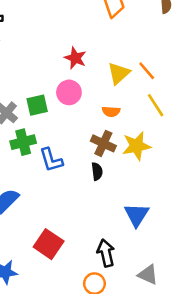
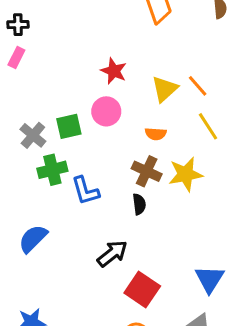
blue triangle: (137, 215) -> (210, 279), moved
red square: (49, 244) -> (142, 290), moved
black arrow: (106, 253) -> (112, 254), moved, turned 64

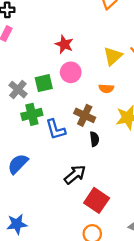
red star: (114, 71) -> (64, 44), moved
brown cross: (147, 171) -> (85, 115), moved

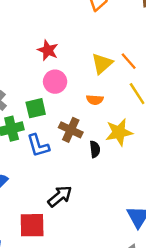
green square: (44, 83) -> (36, 108), moved
black semicircle: (94, 139) -> (95, 149), moved
red square: (97, 200) -> (32, 225), moved, turned -35

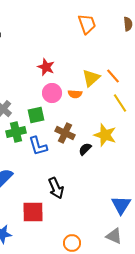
orange semicircle: (95, 100) -> (75, 94), moved
yellow star: (119, 132) -> (105, 135), turned 30
black semicircle: (95, 149) -> (85, 149), turned -128
black arrow: (60, 196) -> (56, 188), turned 105

